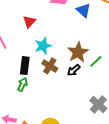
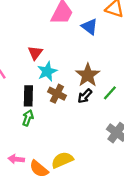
red triangle: (29, 22) -> (35, 53), moved
green line: (96, 61) -> (110, 93), moved

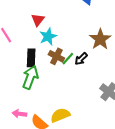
brown star: (88, 75) -> (100, 39), moved
green line: (110, 93) -> (68, 59), moved
green arrow: (28, 118) -> (30, 77), size x1.6

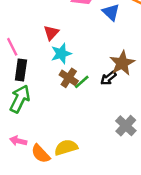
black rectangle: (31, 58) -> (21, 70), moved
black arrow: (81, 59) -> (108, 78), moved
green arrow: (30, 77) -> (20, 99), moved

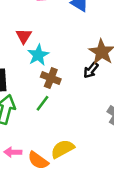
green line: (82, 82) -> (42, 103), moved

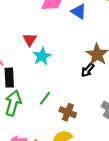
brown cross: (51, 78) -> (68, 112), moved

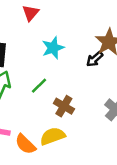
cyan star: (42, 56) -> (53, 48), moved

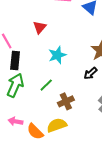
black arrow: (95, 59) -> (90, 73), moved
brown cross: (64, 106) -> (66, 101), turned 35

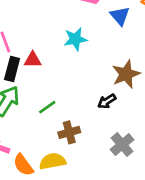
red triangle: (40, 27) -> (33, 60), moved, turned 40
cyan star: (57, 55) -> (75, 39), moved

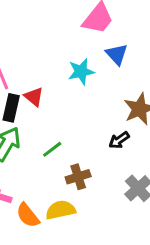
blue triangle: (120, 16) -> (117, 54), moved
red triangle: (33, 60) -> (34, 97), turned 42

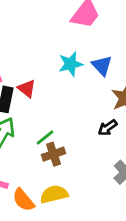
blue triangle: (117, 54) -> (102, 66), moved
brown cross: (78, 177) -> (53, 154), moved

